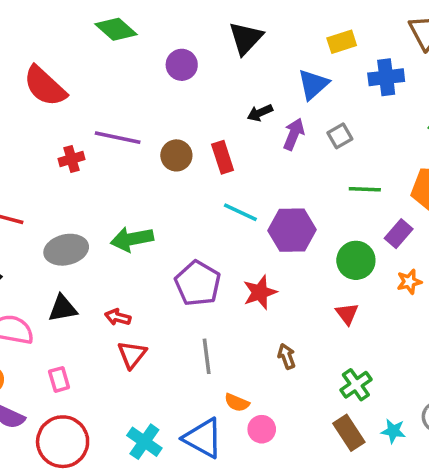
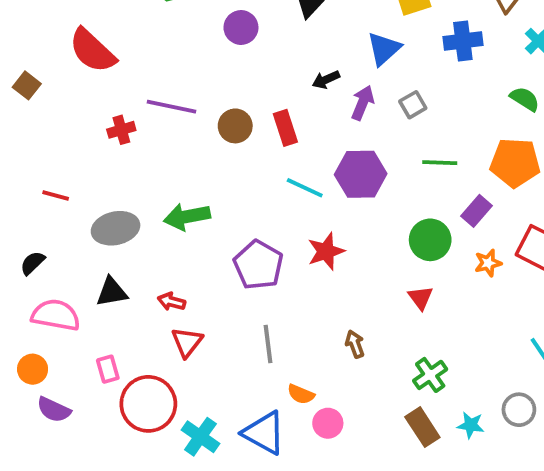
purple hexagon: (292, 230) -> (361, 174), moved
red star: (260, 292) -> (326, 251), moved
red circle: (63, 442) -> (148, 404), moved

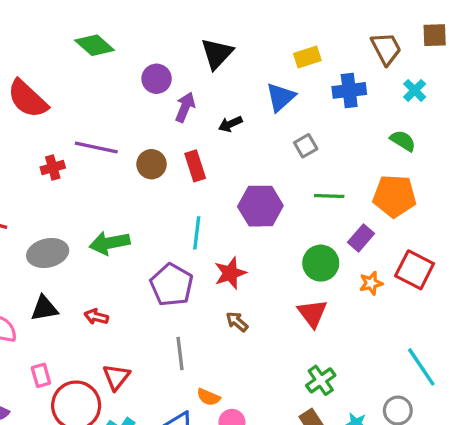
purple arrow: (363, 103) -> (185, 107), moved
cyan line: (305, 188) -> (197, 233), moved, turned 72
red triangle: (420, 298) -> (312, 313), size x1.4
red triangle: (187, 342) -> (116, 377), moved
brown arrow: (355, 344) -> (237, 322), moved, turned -30

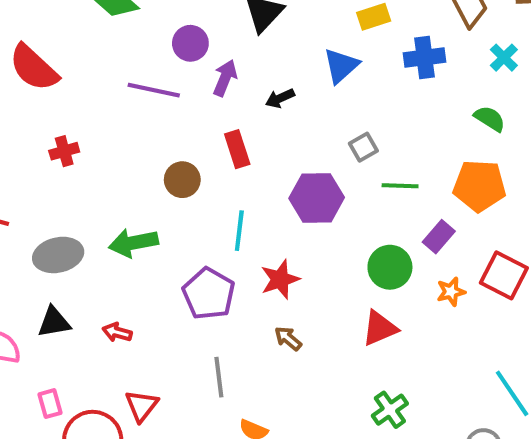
gray square: (306, 146) -> (363, 147), moved
purple line: (96, 147) -> (154, 90), moved
brown circle: (152, 164) -> (182, 180), moved
red triangle: (312, 313) -> (380, 328), turned 44

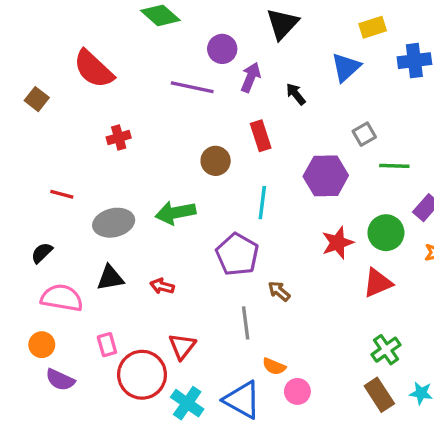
black arrow: (280, 98) -> (296, 94), turned 75
red star: (280, 279) -> (338, 243), moved
brown arrow: (288, 338) -> (279, 291), moved

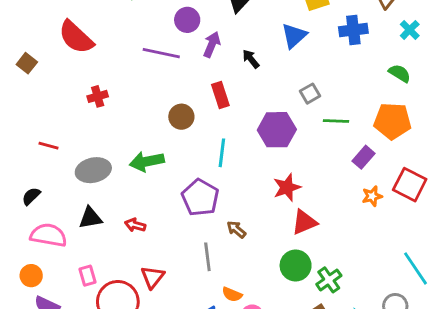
green circle: (386, 233) -> (296, 265), moved
red triangle: (378, 283) -> (304, 222), moved

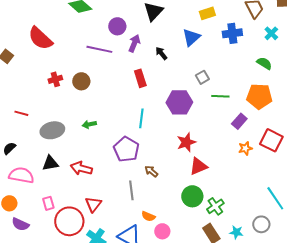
brown circle: (181, 117) -> (81, 81), moved
green arrow: (147, 161) -> (89, 124), size x0.6
red arrow: (135, 225) -> (81, 168), size x1.5

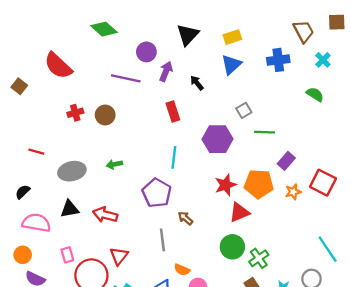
yellow rectangle: (207, 13) -> (232, 37), moved
orange pentagon: (259, 96) -> (259, 184), moved

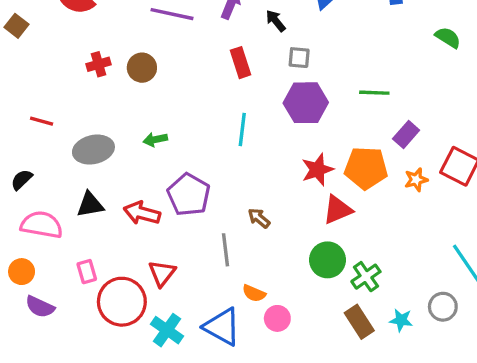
gray square: (244, 110) -> (299, 58), moved, turned 35
purple pentagon: (157, 193) -> (189, 195), moved

